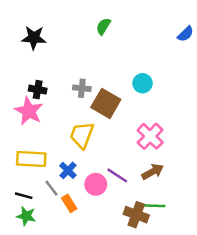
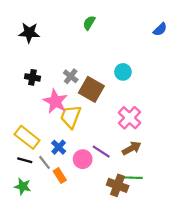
gray cross: (82, 88) -> (71, 76), turned 32
pink star: (29, 111) -> (55, 101), moved
yellow rectangle: (31, 159) -> (27, 137), turned 35
black line: (24, 196) -> (25, 160), moved

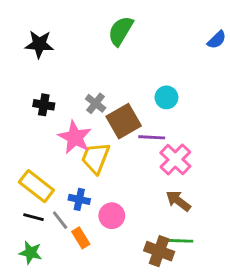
green semicircle: (89, 23) -> (121, 31), size x1.5
brown square: (91, 89) -> (124, 121), turned 30
blue cross: (59, 147) -> (79, 199), turned -32
brown arrow: (132, 148) -> (178, 201), turned -114
purple line: (101, 152) -> (152, 137), moved, turned -30

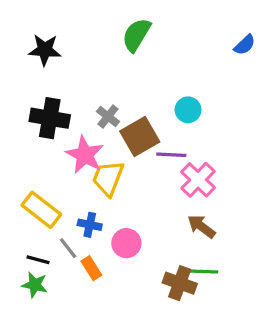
black cross: (44, 105) -> (50, 118), size x1.6
black line: (33, 217) -> (38, 260), moved

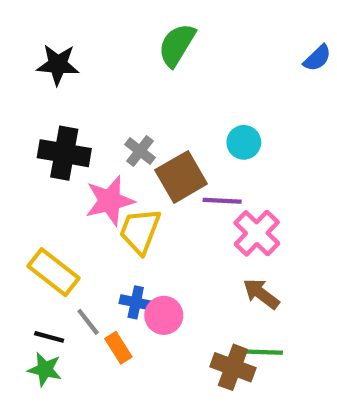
pink star: (85, 155) -> (110, 201), turned 30
blue cross: (90, 225) -> (136, 302), moved

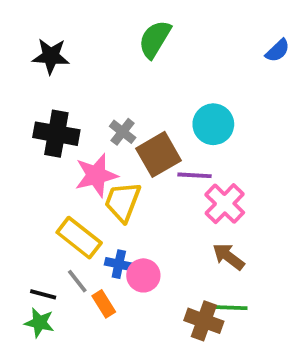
cyan circle: (244, 142) -> (213, 124), size x1.4
yellow rectangle: (53, 272) -> (79, 238), moved

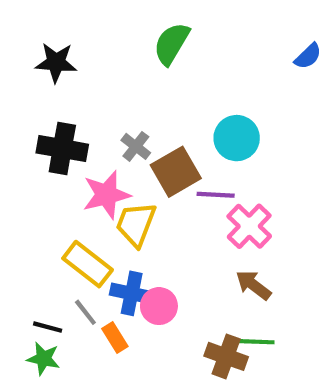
blue cross: (119, 264) -> (132, 293), size x1.4

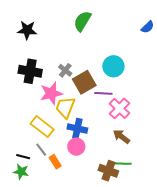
blue cross: (132, 293) -> (77, 129), moved

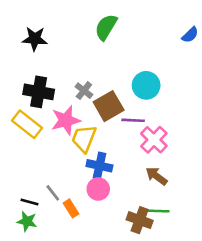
yellow rectangle: (42, 127) -> (27, 124), moved

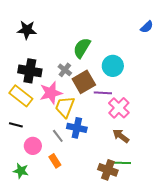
green semicircle: (106, 27) -> (82, 48), moved
pink circle: (98, 189) -> (33, 146), moved
gray line: (53, 193) -> (58, 136), moved
black line: (30, 202) -> (16, 125), moved

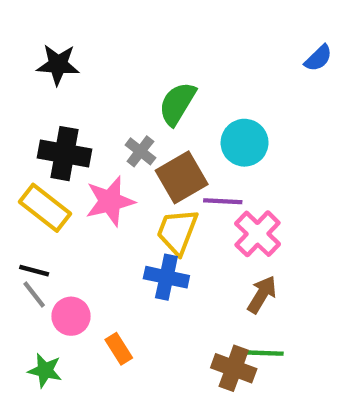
yellow trapezoid: (65, 107) -> (177, 232), moved
gray line: (58, 136) -> (34, 295), moved
brown arrow: (121, 136) -> (262, 295), turned 84

